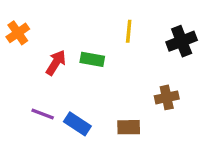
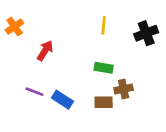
green rectangle: (92, 59) -> (104, 68), moved
brown cross: (167, 97) -> (124, 89), moved

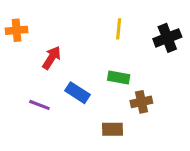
orange cross: (15, 27) -> (17, 30), turned 30
blue rectangle: (62, 100) -> (77, 93), moved
brown rectangle: (104, 102) -> (113, 129), moved

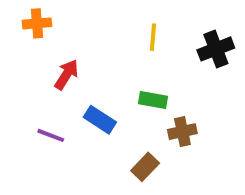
orange cross: (17, 30) -> (37, 23), moved
brown rectangle: (113, 129) -> (145, 167), turned -45

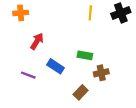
yellow line: (153, 37) -> (90, 13), moved
black cross: (216, 49) -> (121, 13), moved

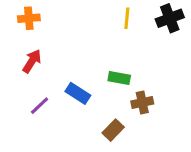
red arrow: (37, 41) -> (32, 61), moved
purple line: (28, 75) -> (40, 106), turned -64

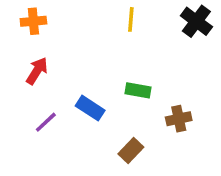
yellow line: (127, 18) -> (131, 19), moved
black cross: (170, 18) -> (196, 21), turned -32
brown cross: (142, 103) -> (179, 119), moved

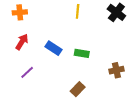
blue rectangle: (90, 108) -> (53, 48), moved
brown cross: (179, 119) -> (116, 70), moved

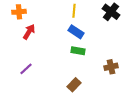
red arrow: (22, 42) -> (29, 32), moved
blue rectangle: (53, 48) -> (76, 32), moved

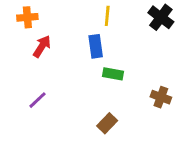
blue rectangle: (76, 32) -> (96, 46), moved, turned 49
brown cross: (111, 67) -> (161, 97), turned 32

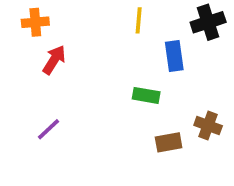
black cross: (161, 17) -> (208, 22), turned 35
blue rectangle: (96, 46) -> (174, 56), moved
brown rectangle: (107, 123) -> (169, 142), moved, turned 36

